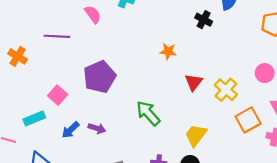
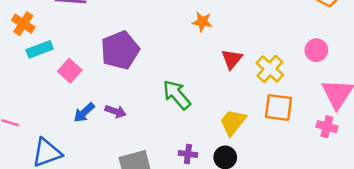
cyan rectangle: (34, 118) -> (40, 49), moved
orange square: (248, 120) -> (278, 107), moved, turned 35

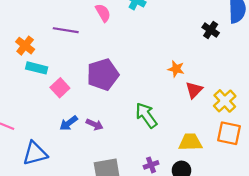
orange star: (202, 22) -> (176, 69), moved
cyan rectangle: (40, 49) -> (37, 68), turned 30
yellow trapezoid: (233, 122) -> (190, 142), turned 45
purple cross: (188, 154) -> (151, 165), turned -32

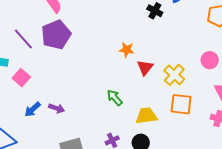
purple line: (66, 30) -> (23, 39), moved, turned 45
purple pentagon: (103, 74) -> (56, 35), moved
green arrow: (146, 115) -> (115, 98), moved, size x0.7

